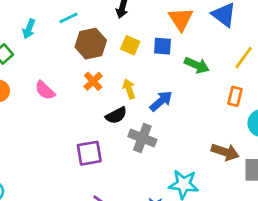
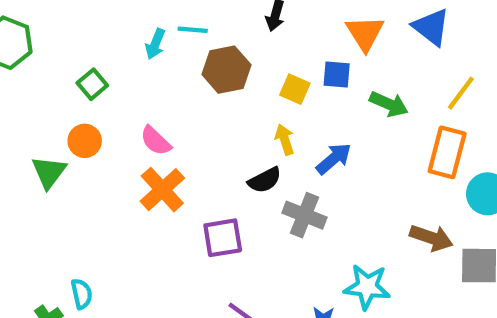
cyan line: (68, 18) -> (193, 30), turned 30
cyan arrow: (29, 29) -> (155, 44), moved
yellow square: (130, 45) -> (295, 89), moved
orange cross: (93, 81) -> (162, 190), moved, size x1.5
orange rectangle: (235, 96) -> (447, 152), size x1.6

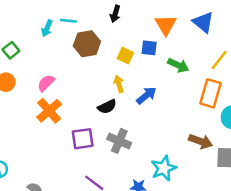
pink semicircle: (156, 141) -> (46, 83), turned 90
gray cross: (304, 215) -> (119, 141), moved
cyan star: (367, 287) -> (164, 168), turned -30

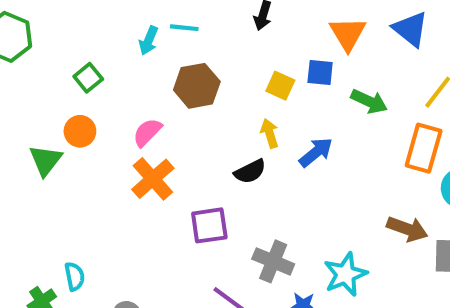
brown hexagon: (87, 44) -> (197, 86), moved
gray cross: (119, 141) -> (273, 261), moved

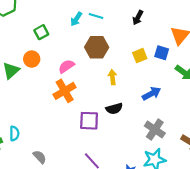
yellow square: (280, 86) -> (140, 56), turned 32
yellow arrow: (270, 133) -> (112, 77), moved
black semicircle: (250, 171) -> (114, 109), moved
gray cross: (273, 261) -> (155, 129), moved

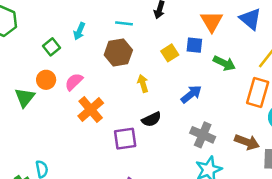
cyan line: (96, 16) -> (124, 23), moved
cyan arrow: (76, 19) -> (79, 31), moved
pink semicircle: (66, 66) -> (74, 82), moved

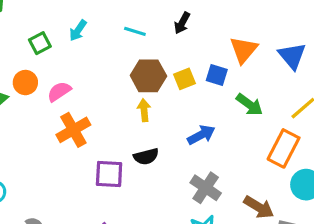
brown hexagon: (118, 53) -> (148, 76), moved

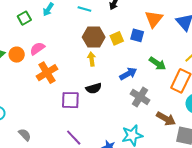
orange circle: (25, 83) -> (17, 55), moved
green arrow: (249, 104) -> (157, 64), moved
gray cross: (206, 188) -> (140, 97), moved

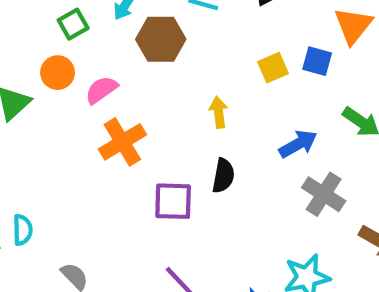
brown hexagon: (94, 37) -> (161, 39), moved
orange circle: (17, 55) -> (58, 73), moved
black semicircle: (94, 88) -> (223, 176), turned -63

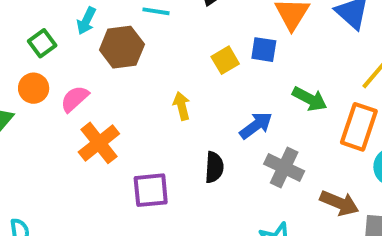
black semicircle: (223, 176) -> (214, 167), moved

